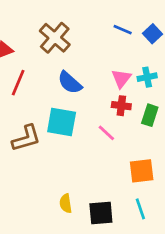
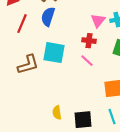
blue semicircle: (70, 83) -> (48, 17), moved, turned 66
red cross: (121, 106) -> (89, 41), moved

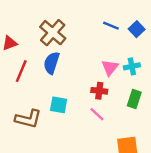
cyan square: (54, 53) -> (59, 105), size x0.7
brown L-shape: (28, 65) -> (28, 119), turned 30

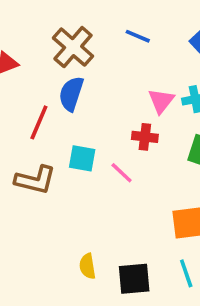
blue line: (111, 26) -> (138, 36), moved
red line: (21, 71) -> (39, 122), moved
pink line: (97, 114) -> (122, 173), moved

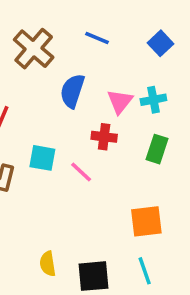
blue semicircle: (71, 94) -> (72, 91), moved

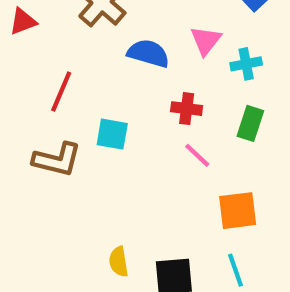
blue semicircle: (72, 91) -> (148, 53), turned 88
pink triangle: (120, 101) -> (206, 41), moved
pink line: (81, 172) -> (197, 155), moved

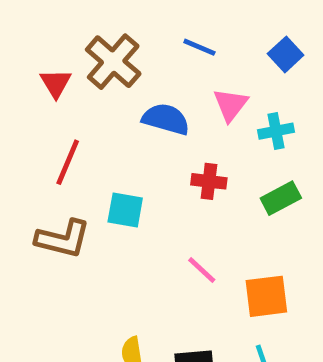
red triangle: (23, 21) -> (56, 83), moved, turned -40
green rectangle: (250, 123) -> (281, 198), turned 44
pink line: (197, 155) -> (202, 270), moved

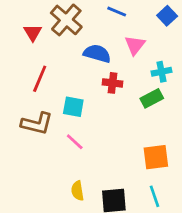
cyan cross: (276, 131) -> (161, 72), moved
red cross: (209, 181) -> (112, 83), moved
green rectangle: (281, 198) -> (152, 98), moved
pink line: (202, 270) -> (75, 142), moved

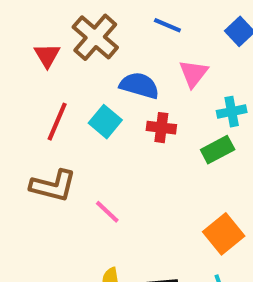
cyan square: (73, 107) -> (105, 122), moved, turned 30
orange square: (156, 157) -> (224, 234), turned -32

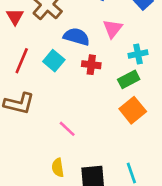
pink line: (107, 212) -> (67, 129), moved
orange square: (224, 234) -> (133, 110), moved

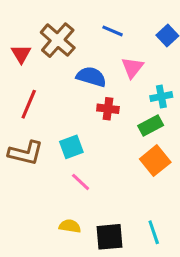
cyan square: (54, 61) -> (71, 147), moved, turned 30
yellow semicircle: (58, 168) -> (70, 226), turned 108

